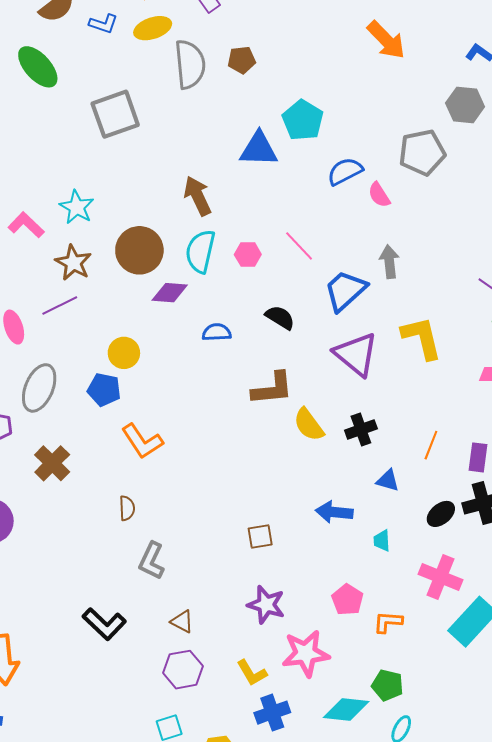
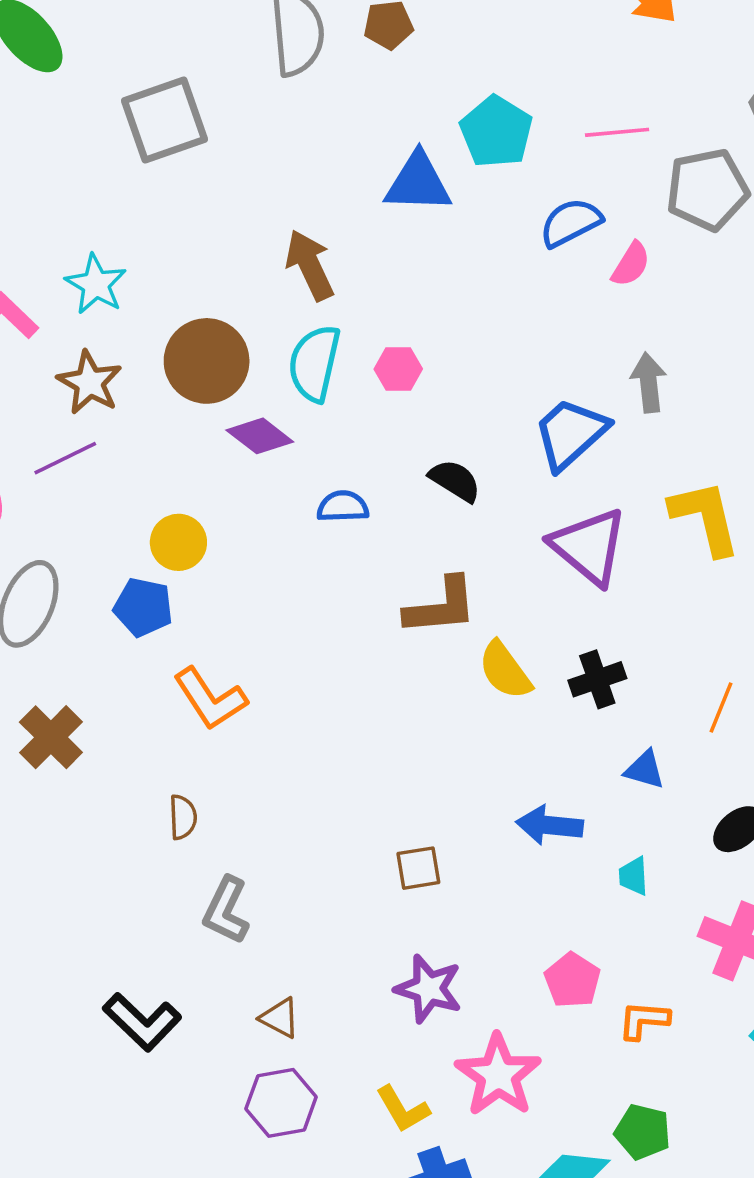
pink semicircle: (379, 195) -> (631, 264), turned -116
pink line: (299, 246) -> (617, 132), moved, turned -52
purple diamond: (170, 293) -> (260, 436), turned 33
pink star: (306, 653) -> (498, 1075), turned -30

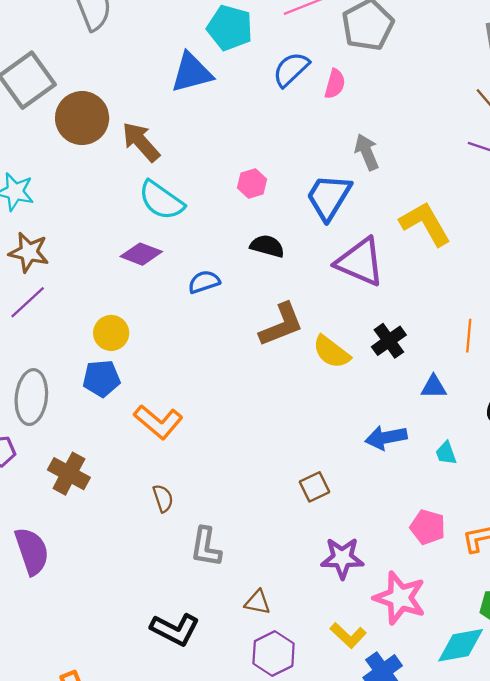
brown circle: (207, 361) -> (82, 118), moved
cyan semicircle: (314, 363) -> (161, 200), turned -51
pink hexagon: (398, 369) -> (252, 184), moved

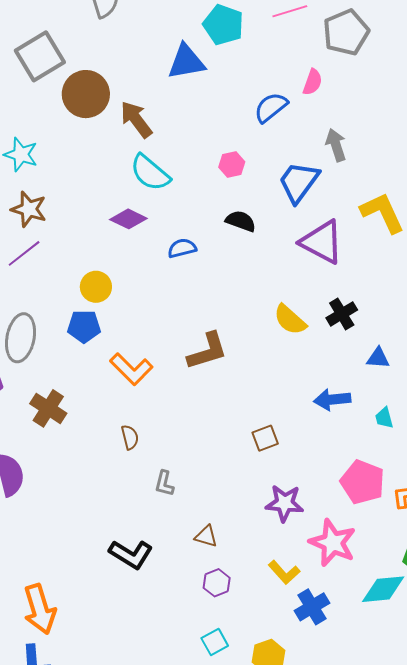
blue semicircle: (291, 69) -> (271, 107), moved
brown L-shape: (281, 325) -> (207, 351), moved
pink pentagon: (428, 527) -> (363, 482), size x1.4
gray L-shape: (206, 547) -> (164, 483), size x0.7
purple hexagon: (274, 653) -> (217, 583), size x0.7

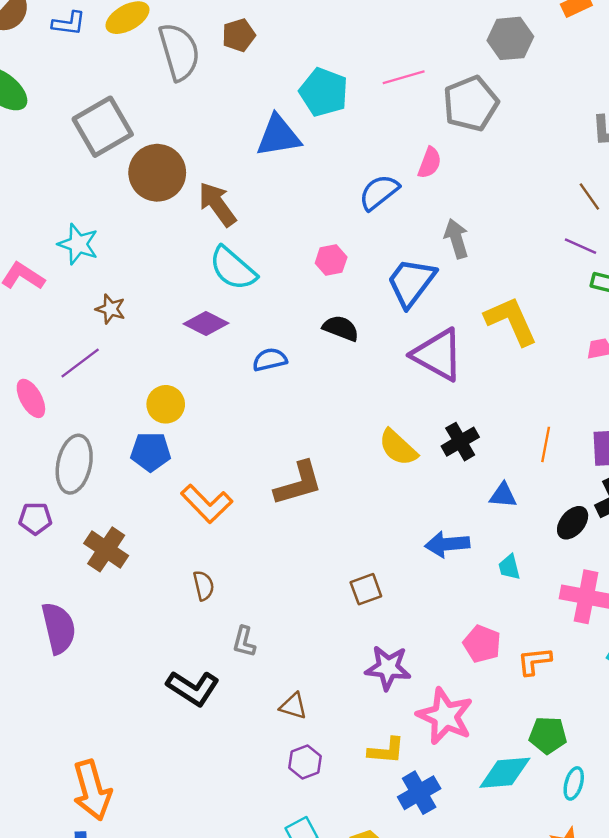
brown star: (29, 209) -> (111, 309), moved, size x0.7
pink pentagon: (363, 482) -> (482, 644), size x0.7
black L-shape: (131, 554) -> (193, 688), moved
yellow L-shape: (284, 572) -> (386, 751), turned -44

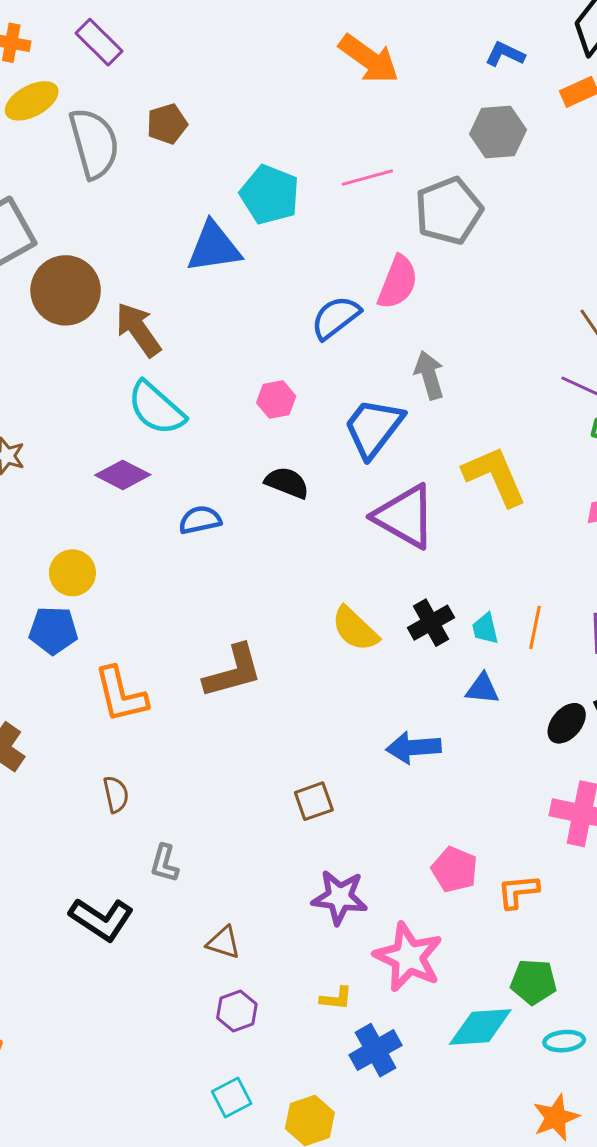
pink semicircle: (430, 163) -> (398, 282), size x1.4
orange L-shape: (207, 504) -> (121, 695), turned 30
cyan trapezoid: (509, 567) -> (485, 629), moved
yellow L-shape: (386, 751) -> (336, 998), size x0.7
cyan ellipse: (574, 783) -> (564, 1041), turned 68

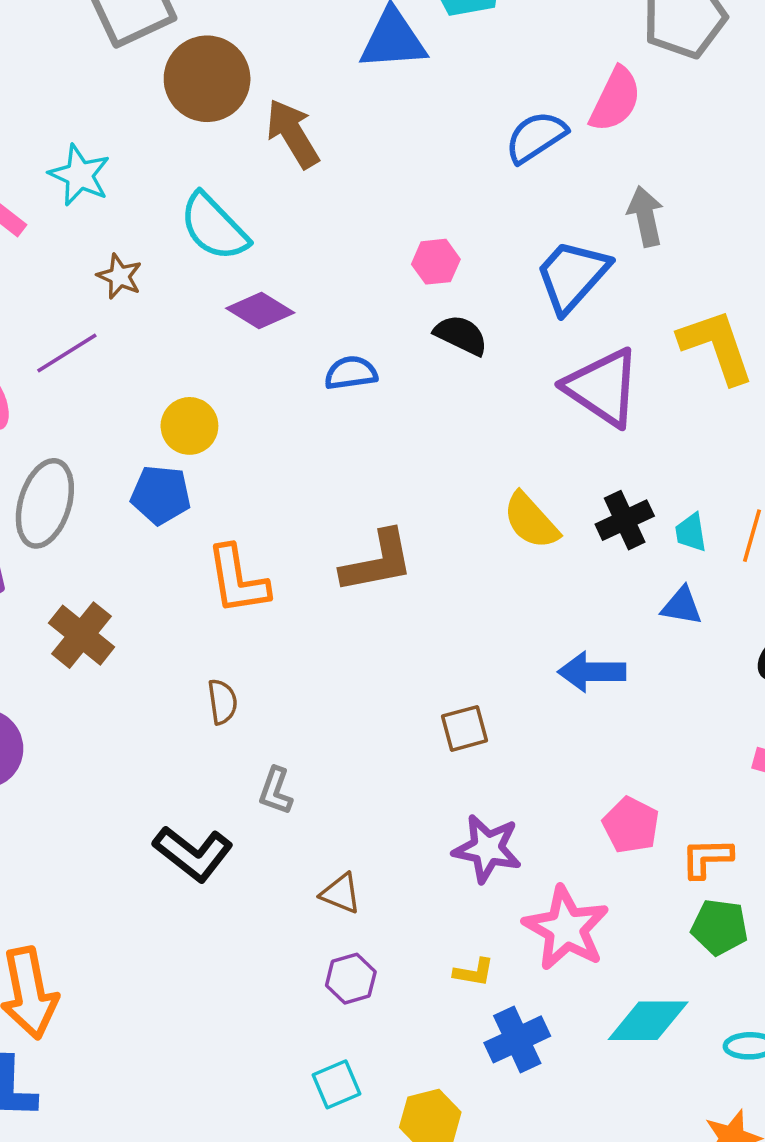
pink hexagon: (276, 399) -> (436, 262), moved
cyan semicircle: (156, 408) -> (214, 227), moved
green pentagon: (533, 982) -> (719, 927), moved

